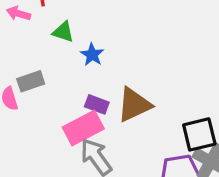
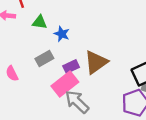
gray rectangle: (31, 81) -> (44, 59), moved
purple rectangle: (97, 104) -> (71, 67), turned -35

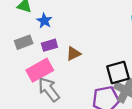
brown triangle: (96, 62) -> (73, 54), size x0.6
purple rectangle: (71, 67) -> (49, 45), moved

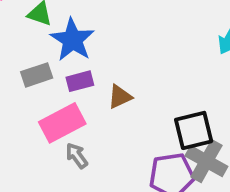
blue star: (44, 21) -> (72, 40), size x1.6
gray arrow: (49, 89) -> (77, 156), size x0.6

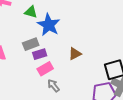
purple rectangle: (80, 81) -> (40, 54), moved
pink rectangle: (62, 123) -> (45, 69), size x0.7

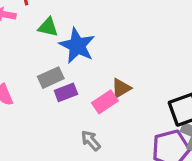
pink rectangle: (45, 69) -> (105, 102), moved

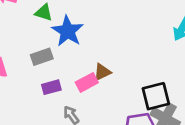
purple rectangle: (66, 92) -> (51, 87), moved

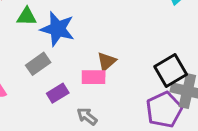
pink rectangle: (87, 82) -> (94, 77), turned 45

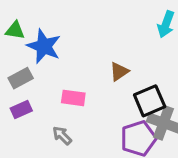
brown triangle: (107, 61) -> (119, 72), moved
purple rectangle: (58, 93) -> (21, 110), moved

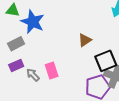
pink rectangle: (73, 98) -> (52, 71), moved, turned 63
gray arrow: (62, 136) -> (33, 75), moved

